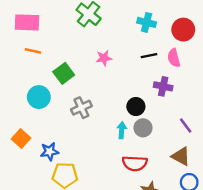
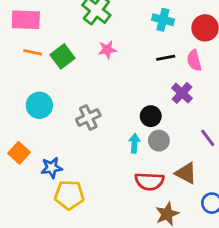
pink star: (104, 58) -> (107, 50), moved
green square: (64, 73) -> (62, 56), moved
purple cross: (163, 86) -> (182, 93), turned 30
brown triangle: (181, 156) -> (186, 173), moved

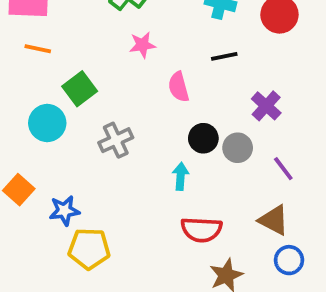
green square: (62, 56) -> (80, 89), moved
pink semicircle: (194, 60) -> (179, 87), moved
purple cross: (182, 93) -> (266, 106), moved
gray circle: (159, 141) -> (238, 148), moved
brown triangle: (186, 173) -> (274, 220), moved

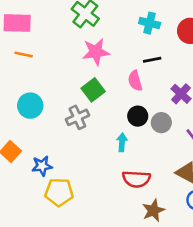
pink star: (142, 45) -> (96, 52), size x1.5
pink semicircle: (179, 87) -> (135, 81), moved
green square: (80, 89) -> (93, 90), moved

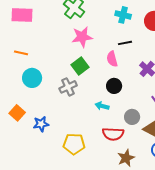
orange line: (24, 54) -> (21, 53), moved
gray circle: (161, 123) -> (132, 117), moved
cyan arrow: (122, 142) -> (102, 106), turned -80
yellow pentagon: (59, 192) -> (74, 144), moved

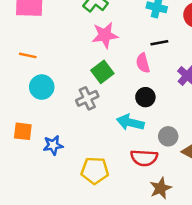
cyan arrow: (102, 106) -> (130, 122), size x1.5
orange square: (17, 113) -> (23, 131), turned -35

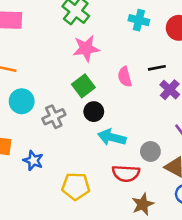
black line: (159, 43) -> (157, 68), moved
black circle: (145, 97) -> (94, 112), moved
gray cross: (87, 98) -> (54, 117), moved
blue star: (53, 145) -> (33, 160), turned 30

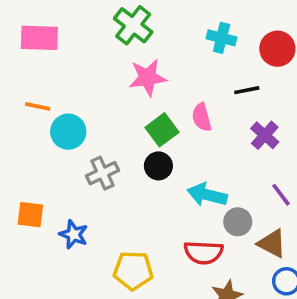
black line: (157, 68) -> (247, 90), moved
green square: (83, 86) -> (162, 130), moved
cyan circle: (22, 101) -> (68, 132), moved
cyan arrow: (112, 137) -> (207, 195), moved

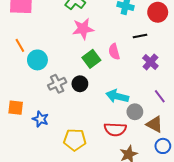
orange line: (38, 106) -> (20, 45), turned 48
black circle: (158, 166) -> (80, 84), moved

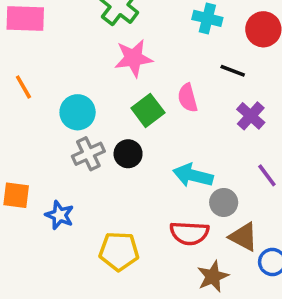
black line: (140, 36) -> (233, 71), turned 32
cyan circle: (37, 60) -> (78, 112), moved
brown triangle: (155, 124) -> (244, 237), moved

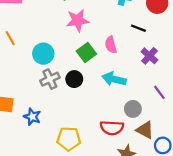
cyan arrow: (193, 175) -> (114, 79), moved

